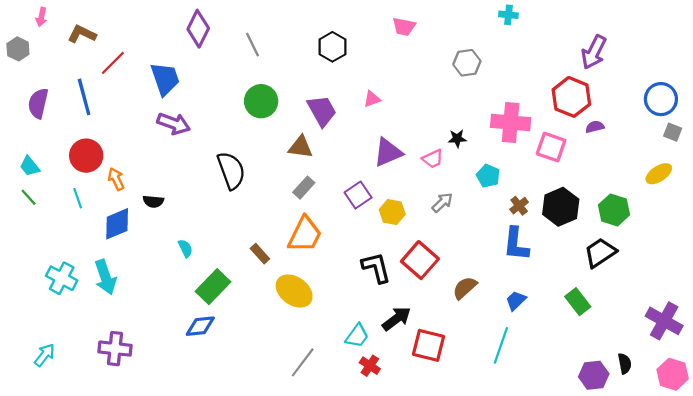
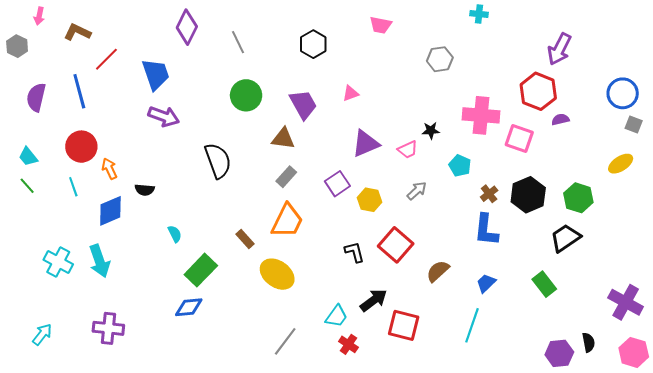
black L-shape: (376, 268) -> (354, 252), size x0.7

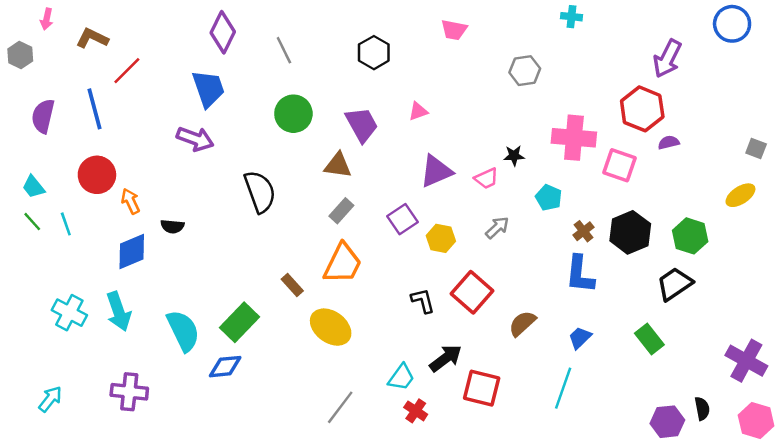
blue trapezoid: (156, 74) -> (208, 89), moved
blue circle: (623, 93) -> (732, 24), moved
cyan line: (73, 187) -> (66, 224), moved
cyan semicircle: (175, 234) -> (183, 331), moved, size x2.0

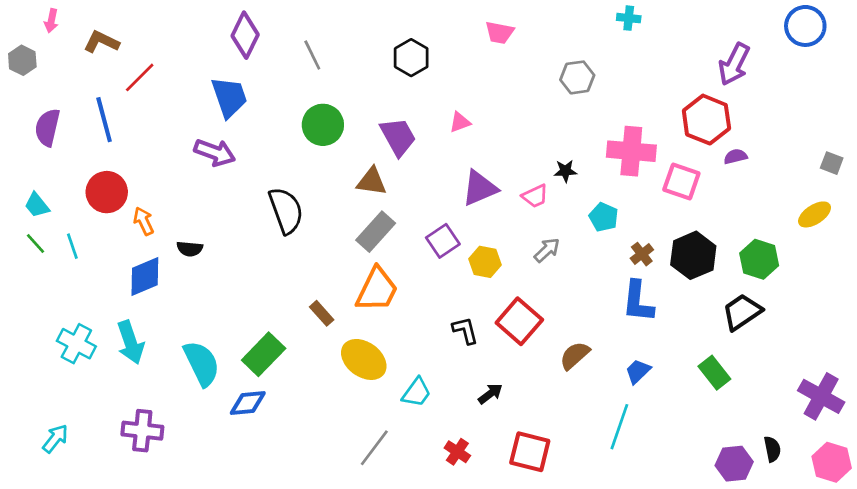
gray rectangle: (341, 211) -> (376, 232), size x1.4
black arrow: (446, 358) -> (490, 394), size x0.7
cyan trapezoid: (401, 377) -> (416, 392), moved
red square: (482, 388) -> (530, 452), moved

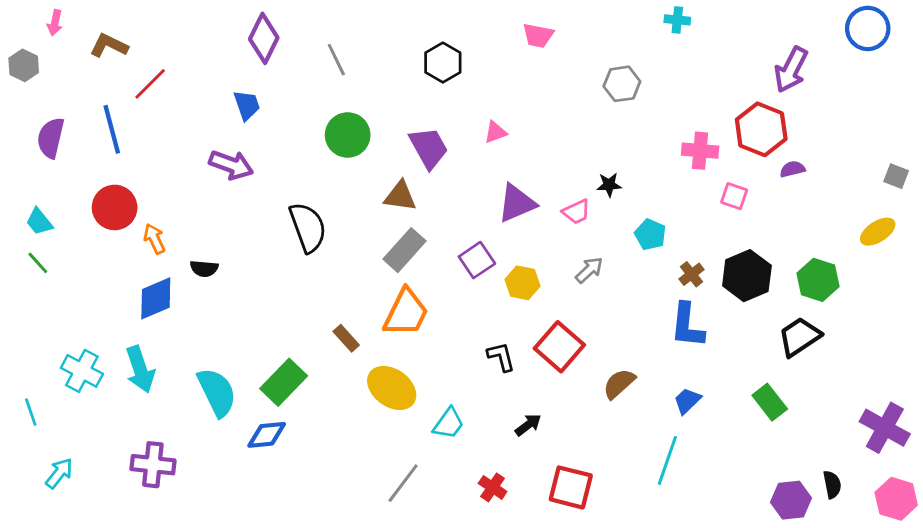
blue trapezoid: (229, 97) -> (247, 105), size x0.7
pink cross: (631, 151) -> (700, 151), moved, size x0.7
pink square: (681, 182) -> (734, 196), size x0.7
cyan line: (72, 246) -> (31, 412), moved

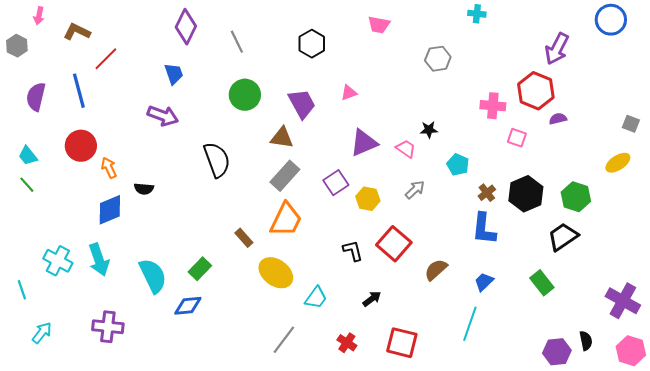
pink trapezoid: (576, 212) -> (406, 149), turned -120
green rectangle: (284, 382) -> (200, 269), size x0.7

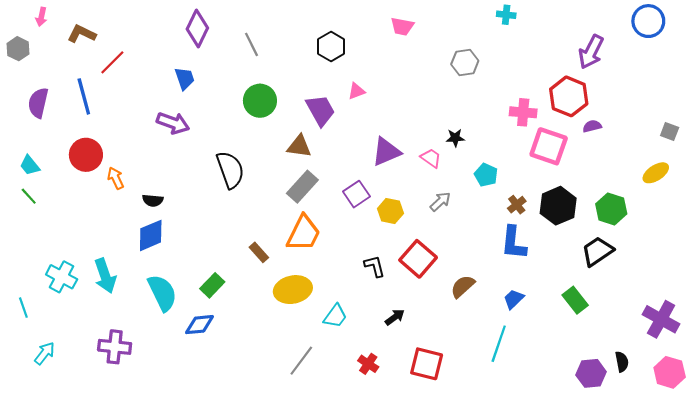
pink triangle: (349, 93) -> (357, 91), moved
pink square: (517, 138) -> (549, 146), size x1.8
blue diamond: (110, 210) -> (151, 235), moved
yellow ellipse: (276, 273) -> (293, 290), turned -48

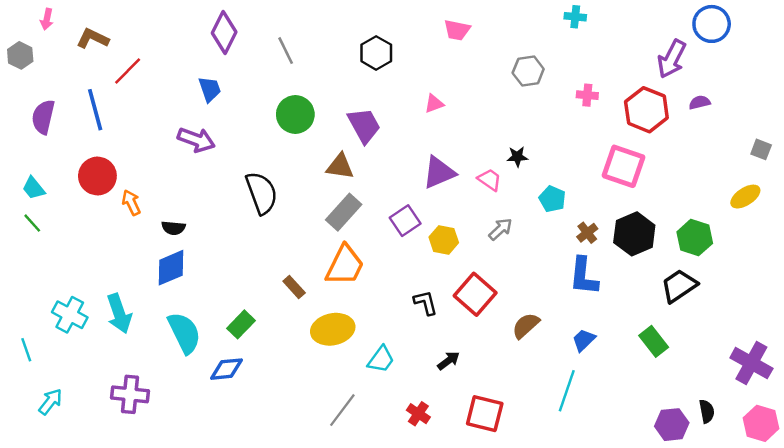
blue circle: (648, 21) -> (712, 24), moved
pink triangle: (357, 91) -> (434, 104), moved
pink cross: (523, 112) -> (587, 95), moved, size x0.7
purple semicircle: (592, 126) -> (700, 102), moved

